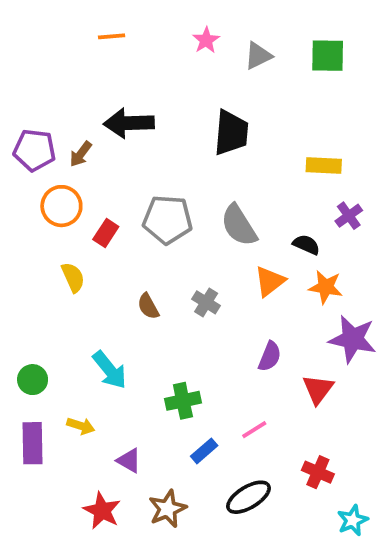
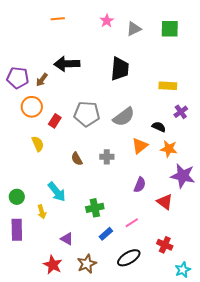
gray semicircle: (239, 225) -> (124, 117), turned -95
gray cross: (206, 302) -> (107, 157), turned -32
red triangle: (318, 389) -> (165, 202), turned -30
yellow arrow: (81, 426) -> (42, 212), moved, turned 56

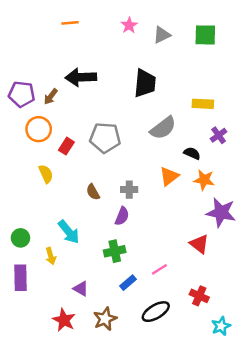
gray semicircle: (124, 117) -> (163, 128), moved
purple semicircle: (140, 185) -> (122, 216), moved

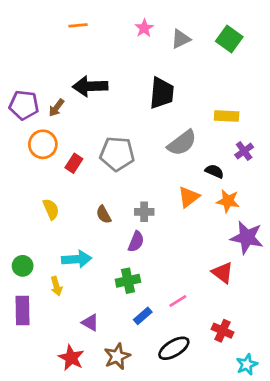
green square: (205, 35) -> (229, 39), turned 35
yellow semicircle: (46, 174) -> (51, 209), moved
cyan arrow: (69, 232) -> (77, 259), turned -55

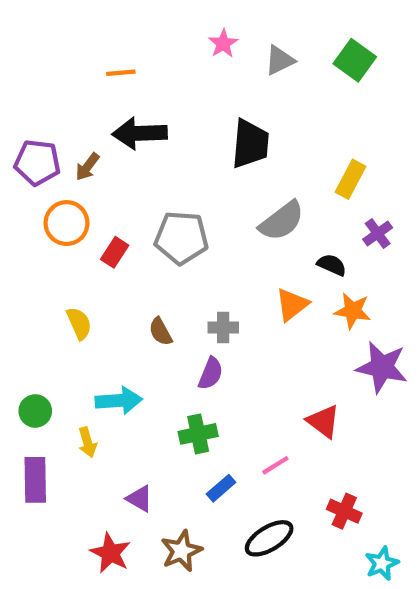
orange line: (78, 25) -> (121, 73), moved
yellow rectangle: (227, 116) -> (351, 179), turned -65
red triangle: (223, 273) -> (323, 421), moved

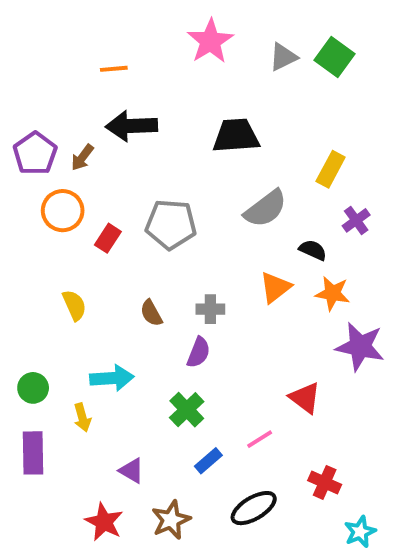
pink star: (223, 44) -> (210, 41), size x1.6
gray triangle: (280, 60) -> (283, 57), moved
black trapezoid: (250, 144) -> (236, 136), turned -99
purple pentagon: (37, 163) -> (35, 153), turned 30
green cross: (198, 434) -> (187, 410), turned -32

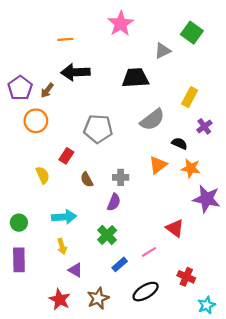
gray triangle: (283, 57) -> (162, 51), moved
red rectangle: (108, 238) -> (66, 156), moved
yellow arrow: (82, 417) -> (62, 246), moved

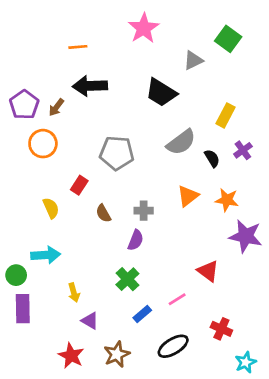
black trapezoid: (135, 78) -> (161, 93), turned -144
black semicircle: (179, 143) -> (212, 158), moved, turned 35
cyan arrow: (64, 217) -> (46, 255), moved
green circle: (19, 223) -> (16, 275), moved

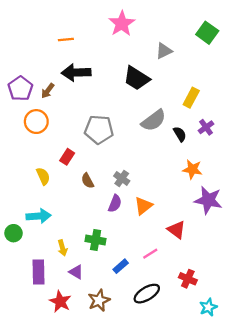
green square: (228, 39) -> (207, 33), moved
orange triangle: (188, 196) -> (143, 206), moved
gray cross: (144, 211) -> (122, 178), turned 35
green cross: (127, 279) -> (96, 240), moved, turned -36
purple rectangle: (23, 309) -> (39, 272), moved

